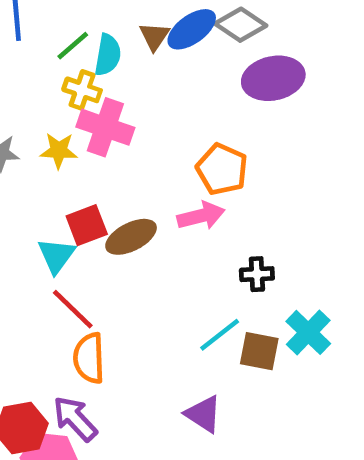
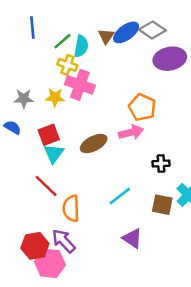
red square: (87, 225) -> (49, 135), moved
red line: (73, 309) -> (46, 186), moved
cyan line: (220, 335) -> (120, 196), moved

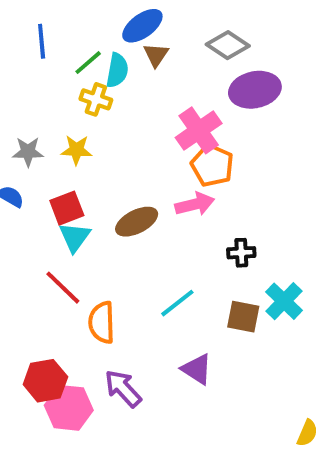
blue ellipse: (126, 32) -> (142, 26), moved
pink cross: (80, 85) -> (199, 130), moved, turned 36
purple arrow: (64, 241) -> (123, 388), moved

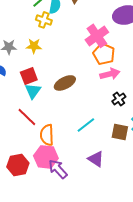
pink arrow: (195, 204) -> (110, 74), moved
black cross: (241, 253) -> (119, 99), turned -32
pink hexagon: (69, 408) -> (46, 157), moved

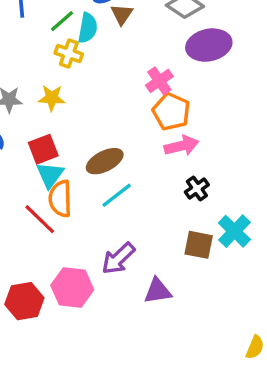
pink cross: (97, 36) -> (159, 81), size x0.7
cyan line: (86, 125) -> (117, 195), moved
orange semicircle: (47, 135) -> (60, 199), moved
purple triangle: (96, 159) -> (158, 291), turned -42
purple arrow: (58, 169) -> (118, 258), moved, turned -90

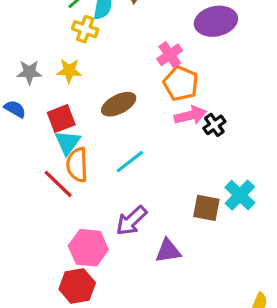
brown ellipse: (105, 161) -> (119, 104), moved
black cross: (197, 188) -> (214, 125), moved
red hexagon: (24, 301) -> (77, 286), moved

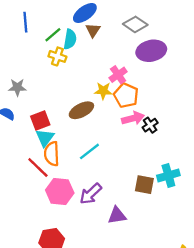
yellow star: (69, 71) -> (103, 91), moved
cyan cross: (240, 195) -> (168, 175), turned 30
pink hexagon: (88, 248) -> (60, 191), moved

